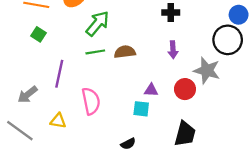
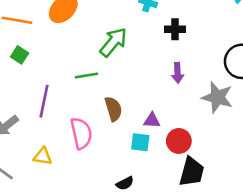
green arrow: (98, 23) -> (113, 42), moved
brown semicircle: (125, 52) -> (113, 109), moved, turned 80
red circle: (185, 89) -> (179, 141), moved

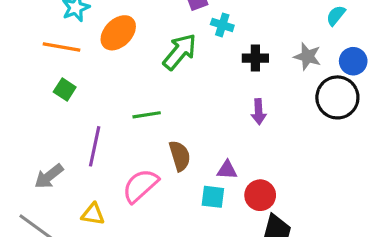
green arrow: (113, 42) -> (180, 52), moved
gray star: (217, 97) -> (307, 56), moved, size x0.7
pink semicircle: (81, 133) -> (140, 186), turned -120

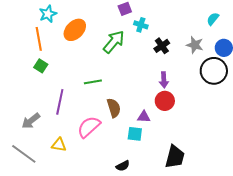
orange line: (61, 47) -> (39, 39), turned 70
black cross: (255, 58) -> (162, 46), turned -35
red circle: (260, 195) -> (165, 101), moved

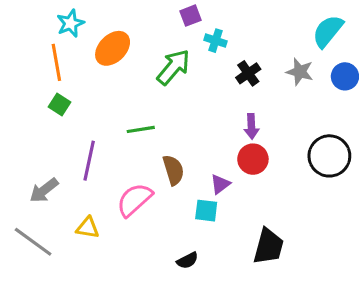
cyan semicircle: (213, 19) -> (328, 31), size x1.6
black circle: (214, 71) -> (329, 156), moved
purple triangle: (144, 117) -> (220, 184), turned -40

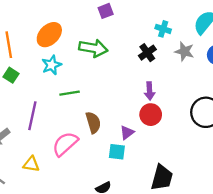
cyan star: (70, 23) -> (52, 65), moved
cyan cross: (216, 41) -> (163, 29), moved
green arrow: (173, 67) -> (93, 48), turned 60

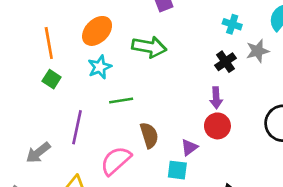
gray star: (184, 51) -> (258, 51), turned -30
black cross: (147, 53) -> (225, 62), moved

